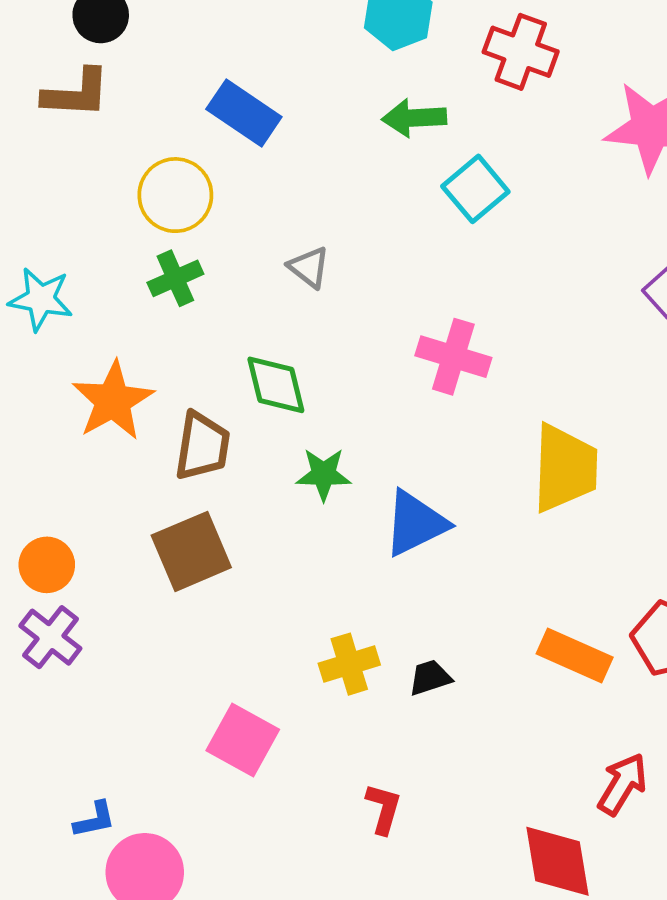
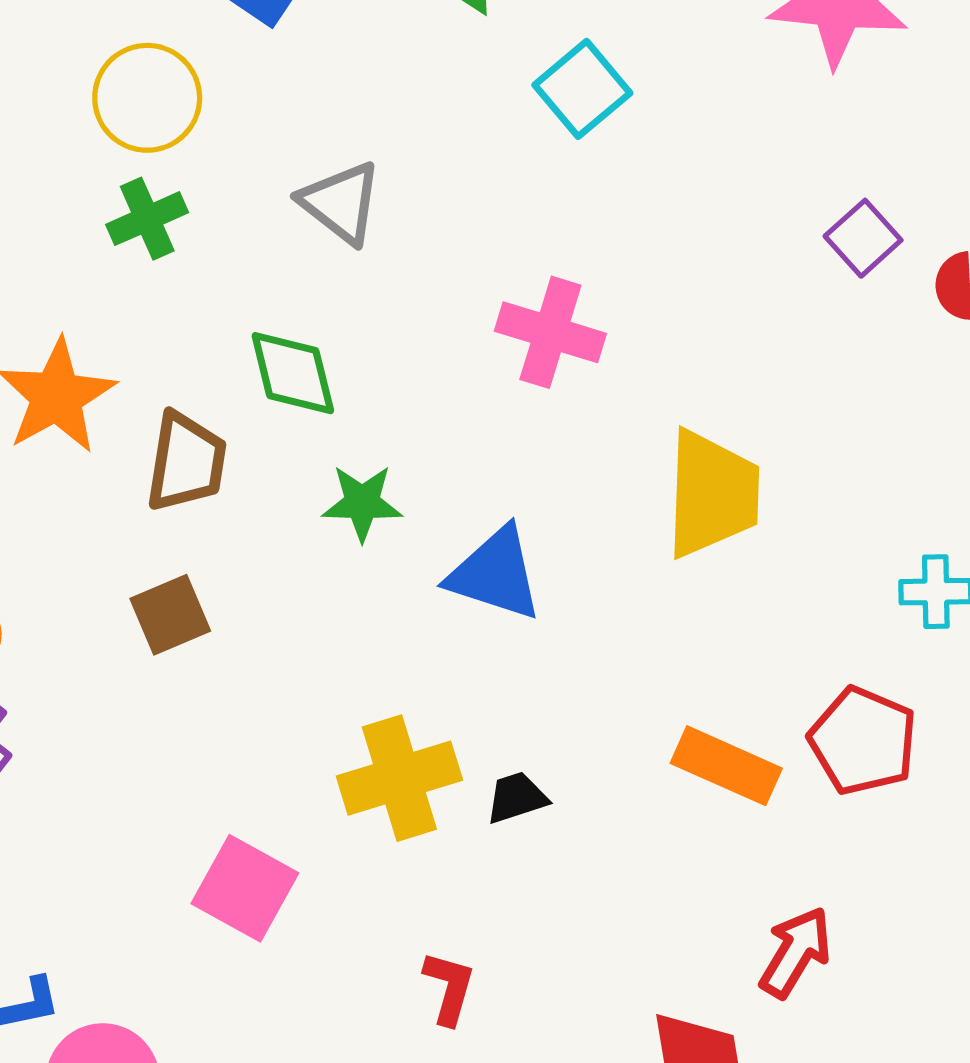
gray triangle: (309, 267) -> (341, 203), size x1.4
blue triangle: (415, 523) -> (495, 574), turned 44
brown square: (191, 551) -> (170, 615), size x0.7
yellow cross: (349, 664) -> (399, 778), size x1.4

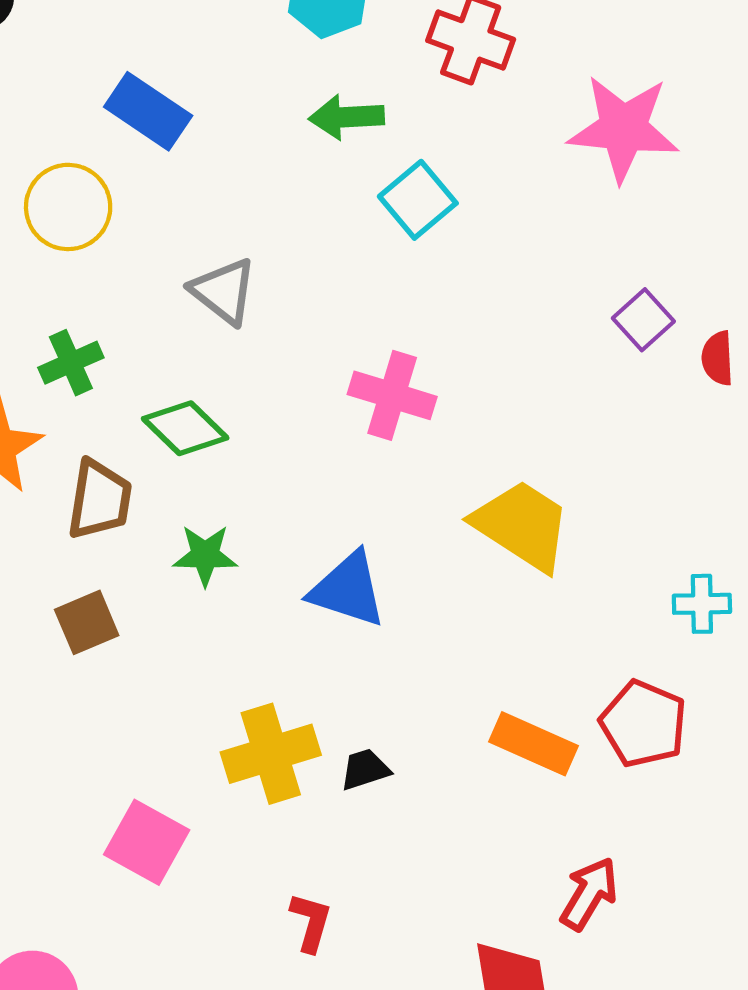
green cross: (147, 219) -> (71, 363), moved
green diamond: (293, 373) -> (185, 428), turned -32
yellow trapezoid: (712, 494) -> (522, 525), turned -59
green star: (362, 503) -> (205, 555), moved

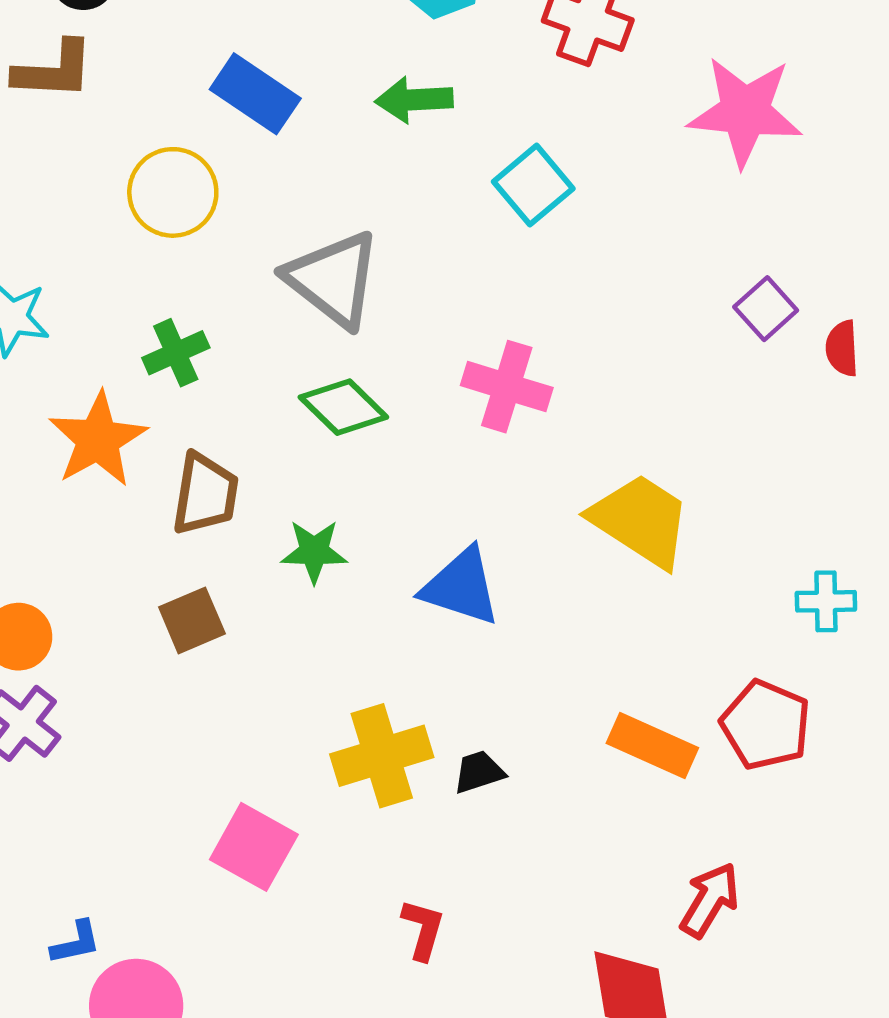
green arrow: (346, 117) -> (414, 100), moved
gray triangle: (224, 291) -> (333, 279), size x1.4
green diamond: (185, 428) -> (343, 407), moved

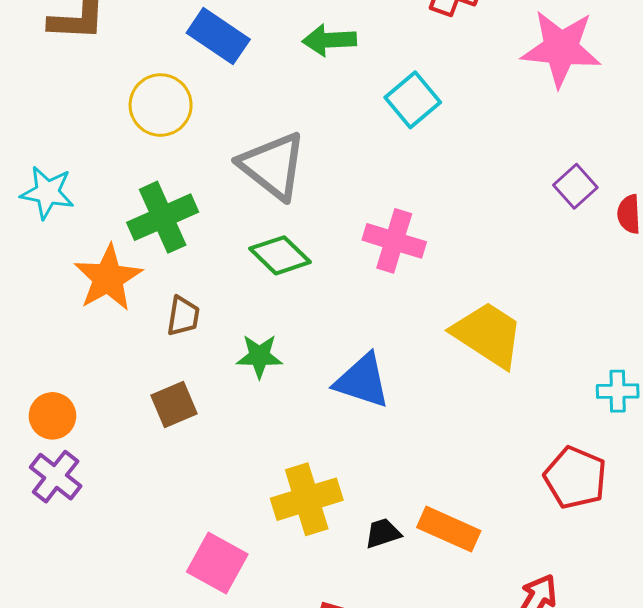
green cross: (176, 353) -> (163, 217), size x1.5
brown trapezoid: (205, 494) -> (183, 316), size x0.7
orange rectangle: (652, 745) -> (449, 529), moved
black trapezoid: (479, 772) -> (383, 533), moved

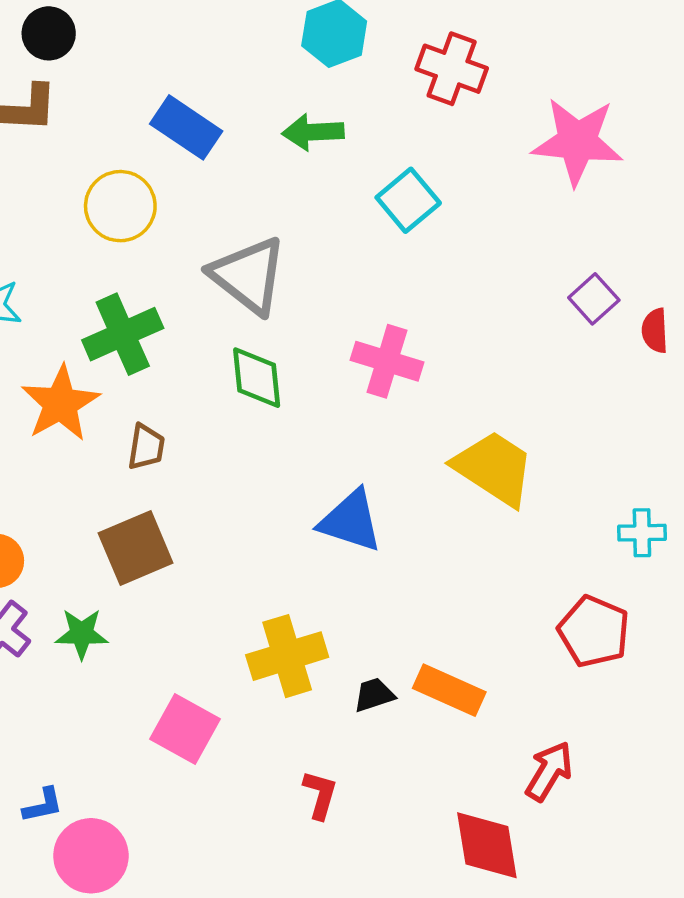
green diamond: (280, 255) -> (257, 378), turned 40
green star: (259, 356) -> (82, 634), moved
brown square: (174, 405) -> (136, 548), size x1.4

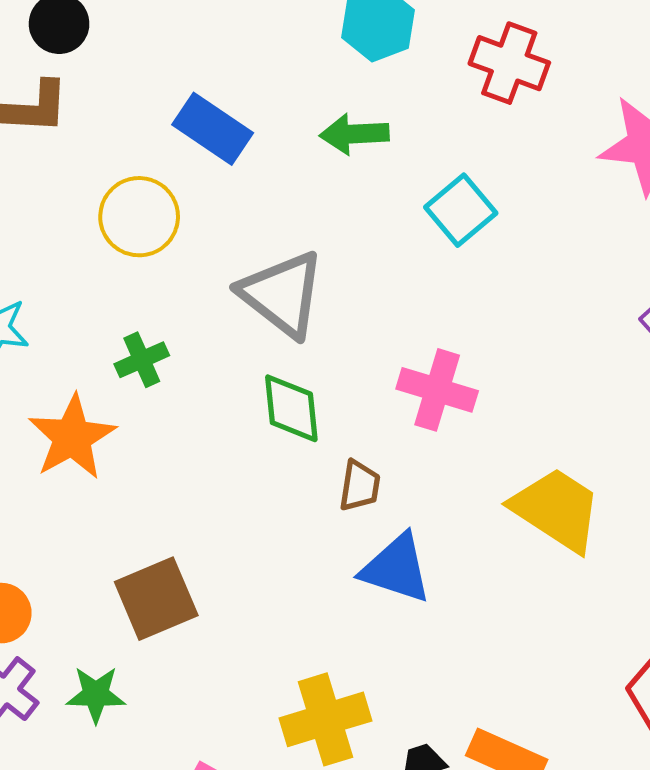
green cross: (123, 334) -> (142, 360), size x0.6
brown trapezoid: (146, 447) -> (360, 486), moved

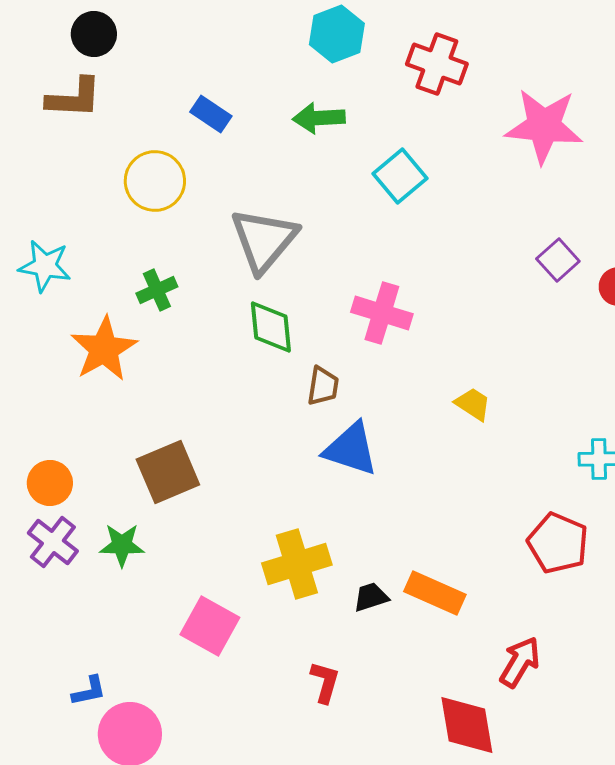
blue rectangle: (213, 129) -> (211, 114), size x0.7
gray triangle: (282, 294) -> (264, 240), turned 32
yellow trapezoid: (557, 509) -> (473, 404), size x0.5

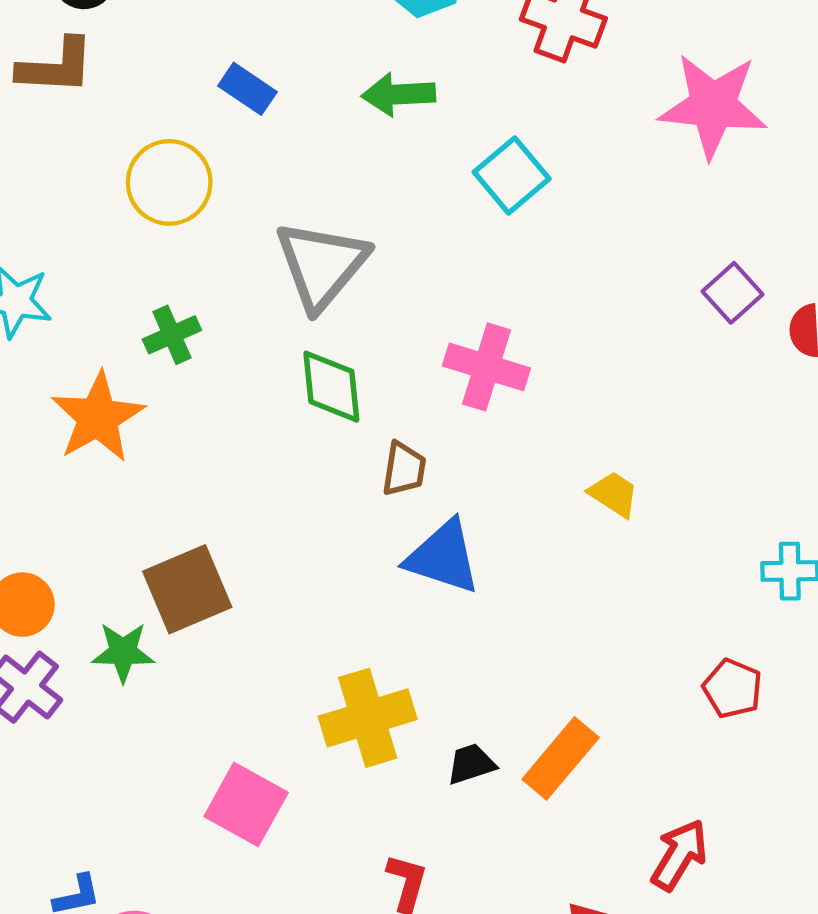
red pentagon: (558, 543) -> (733, 688), size x0.7
green star: (122, 545) -> (123, 652), moved
orange rectangle: (435, 593) -> (561, 758), turned -74

